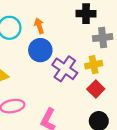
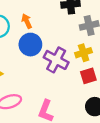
red square: (96, 89) -> (88, 76), turned 35

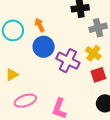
yellow cross: (84, 53) -> (93, 53), turned -35

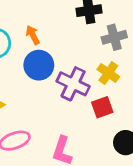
red square: (98, 75) -> (102, 107), moved

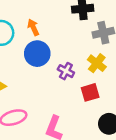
purple cross: (73, 84) -> (66, 71), size x0.6

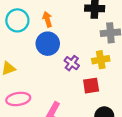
yellow cross: (97, 63) -> (101, 60), turned 35

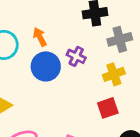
purple cross: (72, 63) -> (76, 56), moved

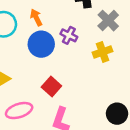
gray cross: (120, 39) -> (108, 21), turned -30
red square: (108, 108) -> (51, 86), moved, turned -30

